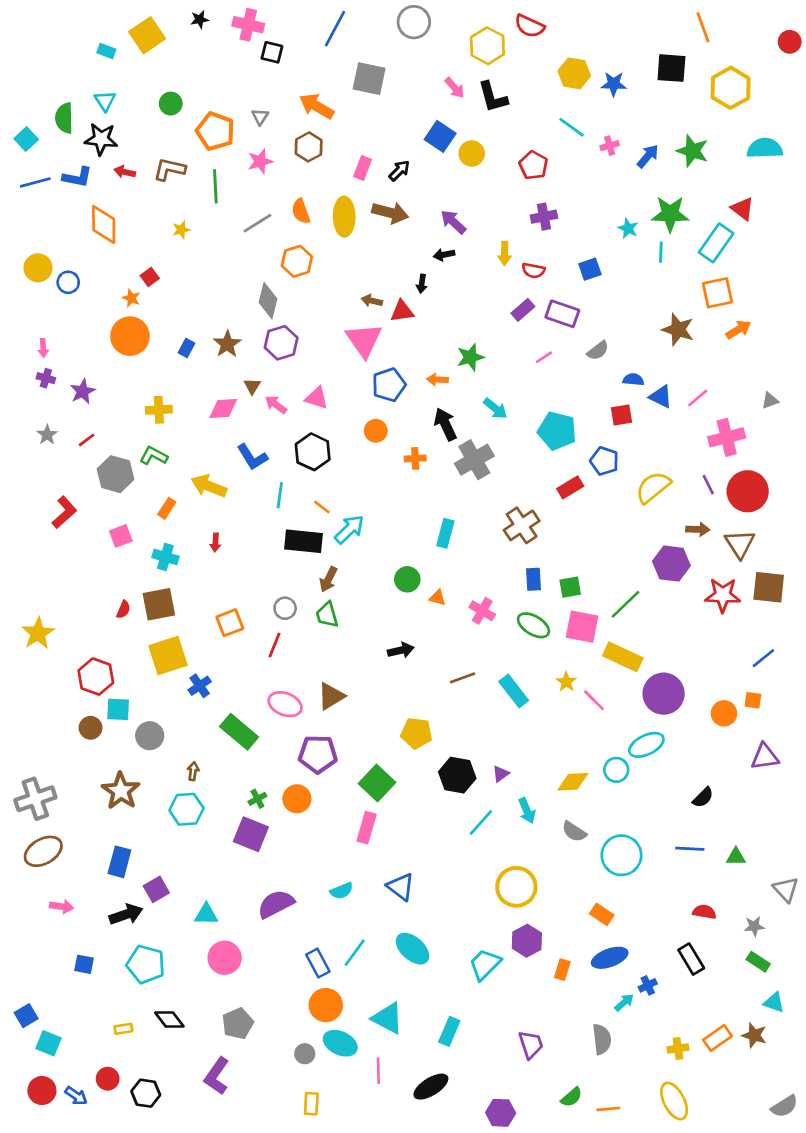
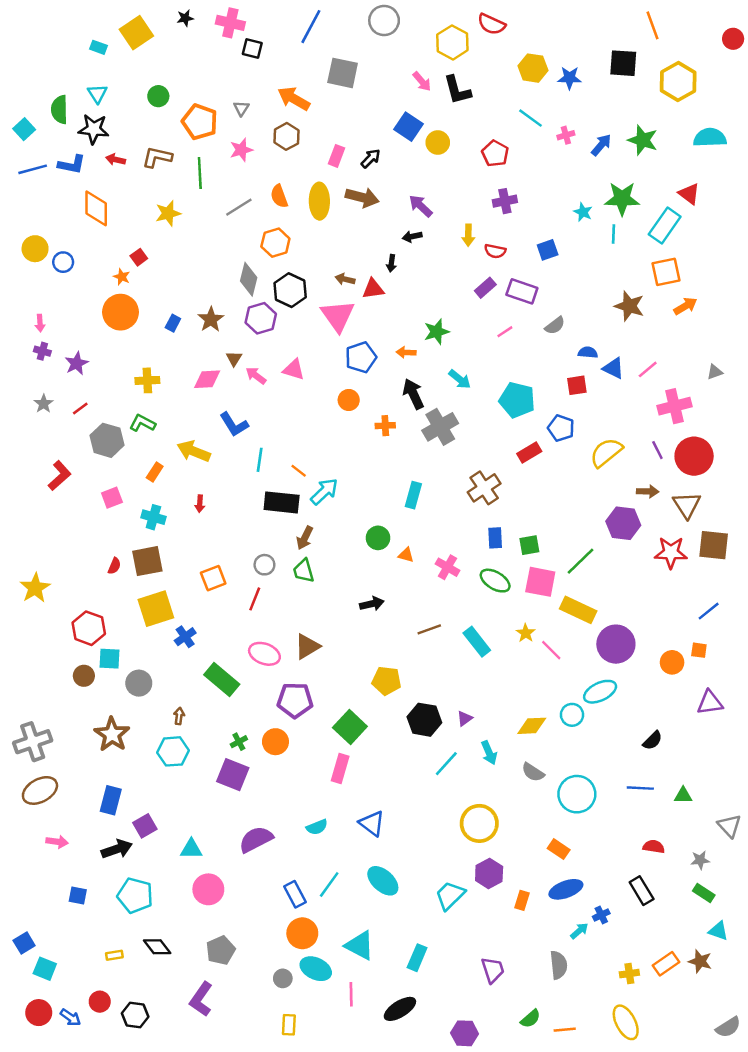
yellow star: (181, 230) -> (168, 213), size x1.5
black hexagon: (313, 452) -> (290, 290), moved

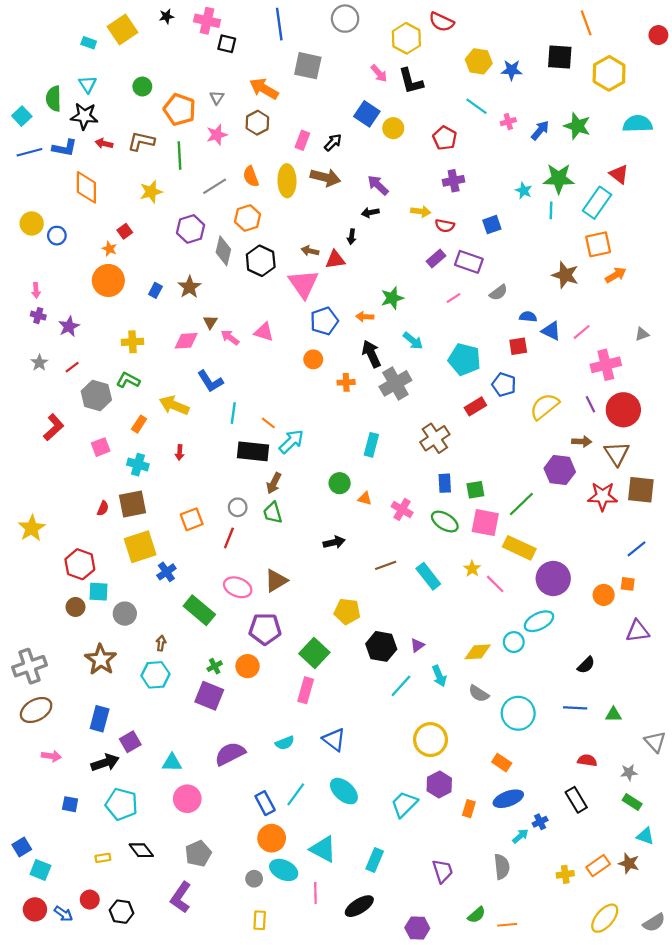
blue line: (311, 27) -> (279, 24), turned -36
yellow arrow: (468, 235) -> (421, 211), turned -84
purple hexagon: (261, 318) -> (191, 229), moved
yellow ellipse: (626, 1022) -> (605, 918), moved, turned 68

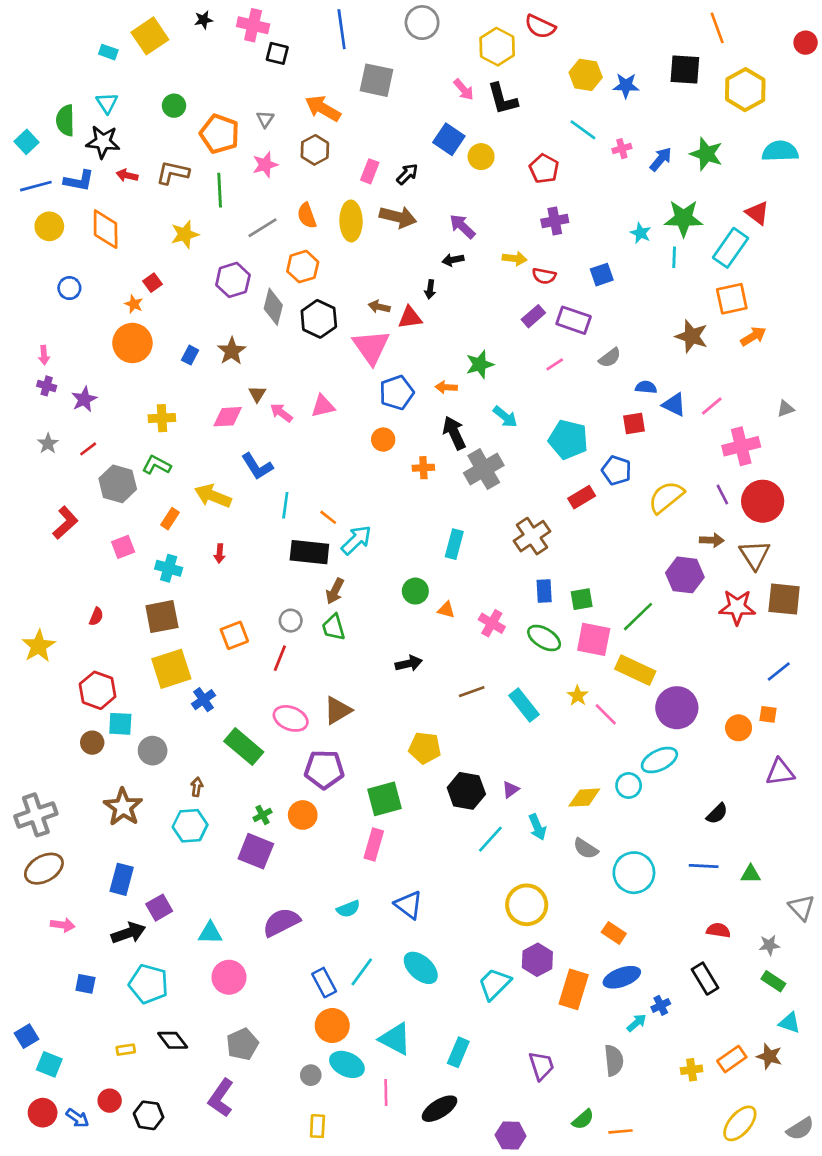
yellow circle: (32, 223) -> (49, 226), moved
pink triangle: (264, 332) -> (323, 406), turned -30
red semicircle: (103, 508) -> (96, 617), moved
green square: (314, 653) -> (385, 799), turned 32
orange rectangle: (469, 809) -> (574, 989), size x1.8

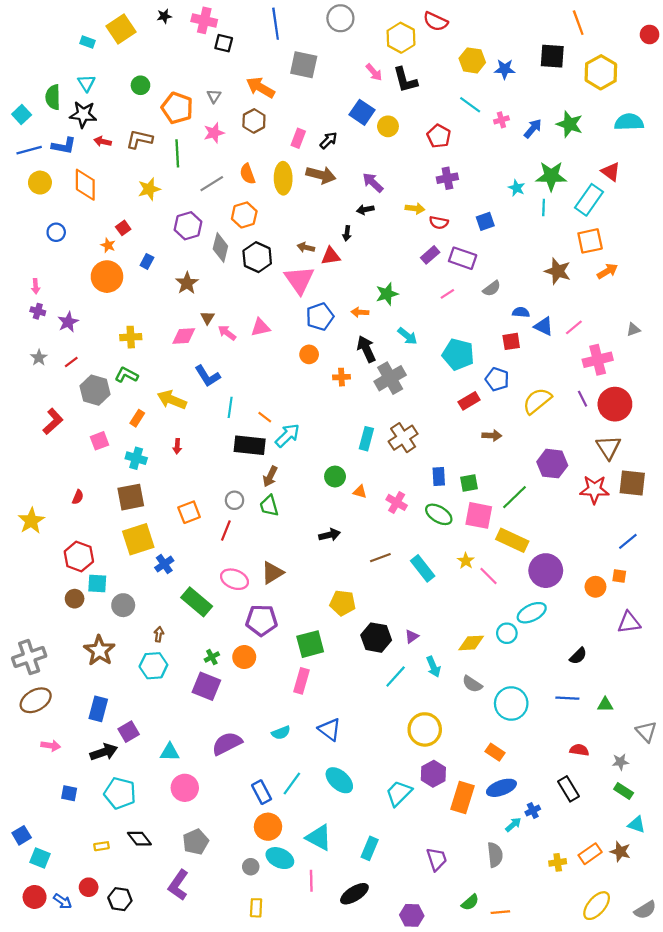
blue rectangle: (190, 355) -> (147, 261), moved
brown cross: (532, 536) -> (403, 438), moved
brown arrow: (712, 540) -> (492, 435), moved

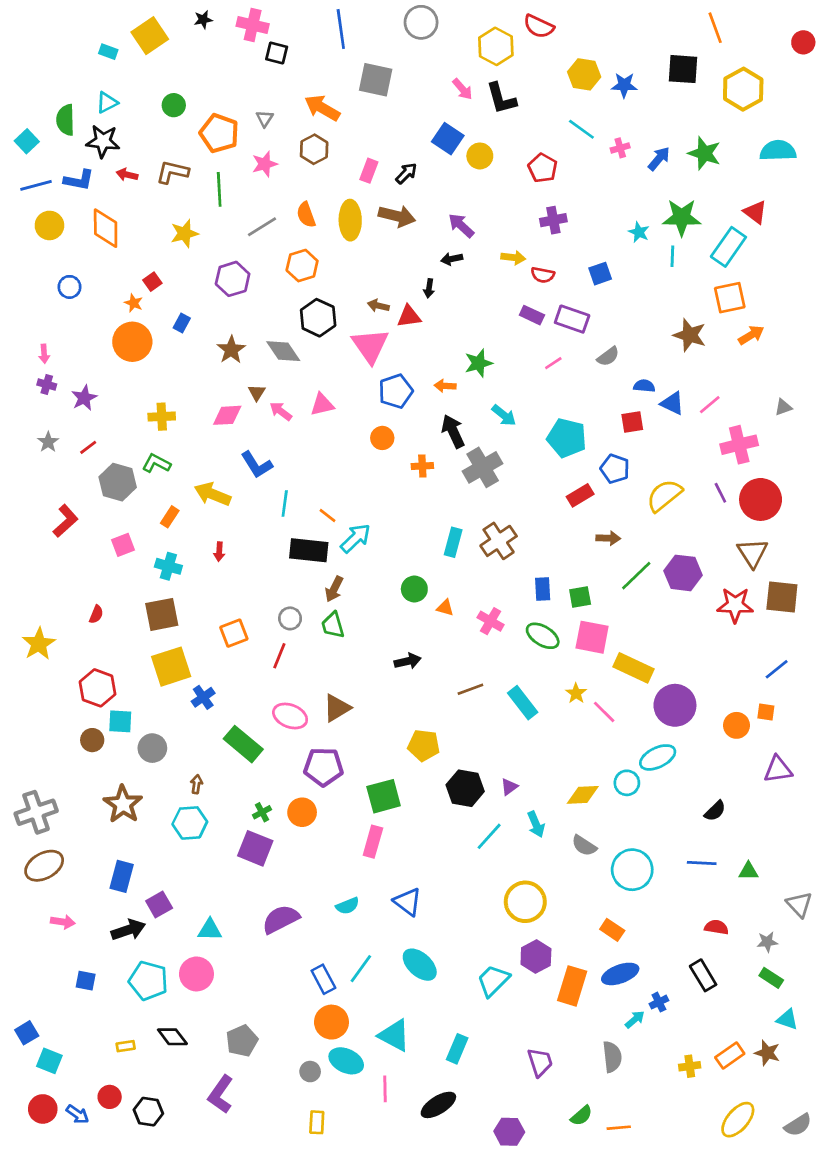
cyan triangle: (86, 83) -> (107, 102), turned 36
gray diamond: (220, 247) -> (283, 351), moved, turned -48
purple rectangle: (430, 255) -> (532, 315), turned 66
green line: (514, 497) -> (636, 576), moved
pink circle: (185, 788) -> (196, 974), moved

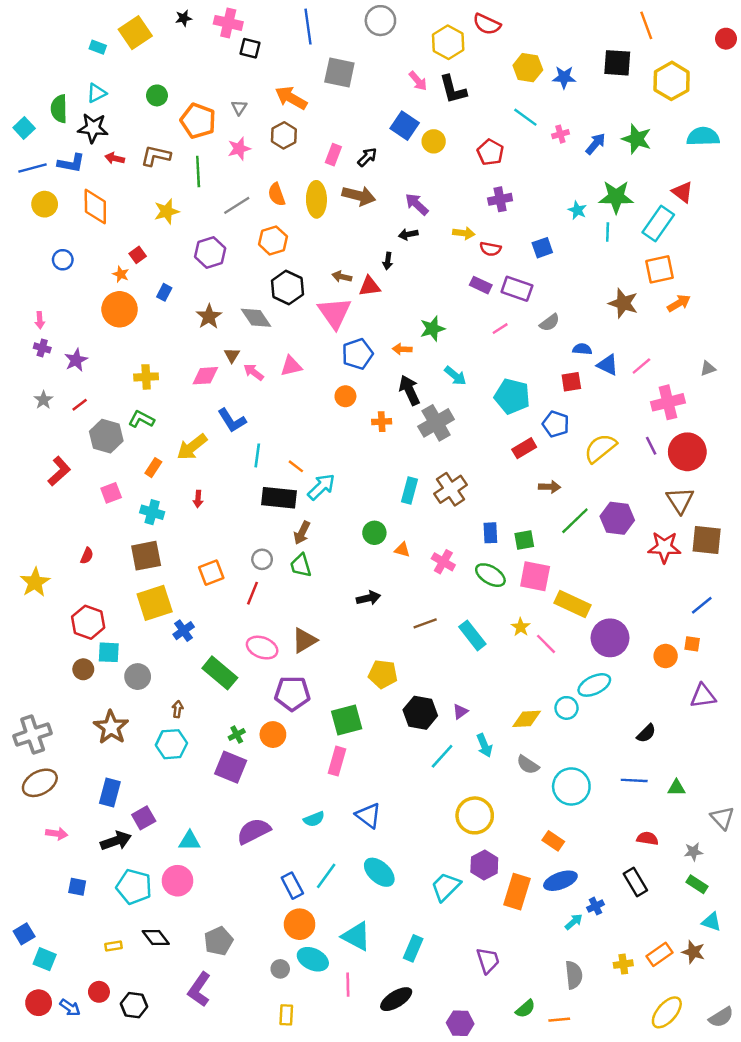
yellow arrow: (213, 494) -> (192, 447), turned -60
gray semicircle: (612, 1057) -> (574, 975), moved

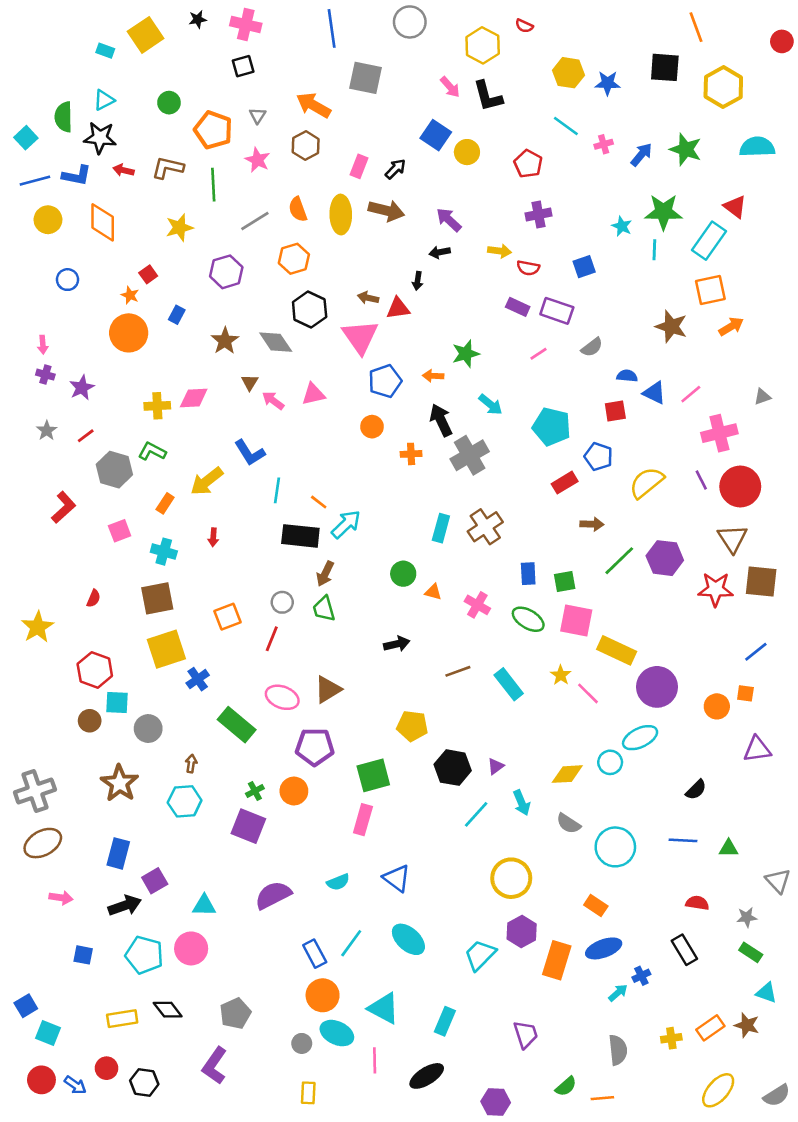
red semicircle: (487, 24) -> (524, 26), size x0.6
black square: (250, 48) -> (243, 66), moved, turned -30
pink star: (239, 149) -> (257, 160), turned -30
pink diamond: (205, 376) -> (194, 398), moved
yellow rectangle: (113, 946) -> (122, 1019), size x1.6

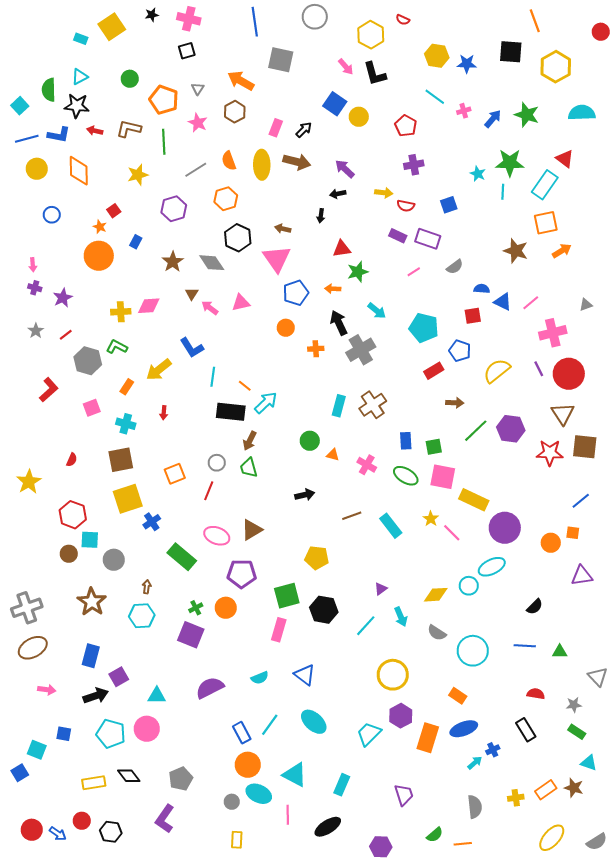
red triangle: (398, 308) -> (342, 249), moved
black hexagon: (453, 768) -> (324, 610), moved
cyan square: (48, 1033) -> (37, 750), moved

